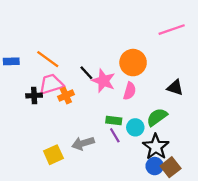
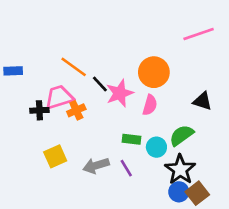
orange line: (48, 59) -> (74, 67), moved
pink star: (103, 81) -> (120, 93), turned 30
purple line: (115, 135) -> (126, 168), moved
yellow square: (53, 155) -> (55, 156), moved

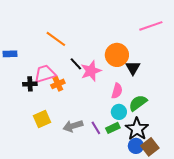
orange line: (74, 67) -> (56, 39), moved
black triangle: (202, 101) -> (133, 68), moved, turned 42
pink semicircle: (150, 105) -> (117, 91), moved
green rectangle: (131, 139) -> (113, 128), moved, turned -32

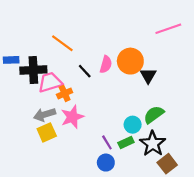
pink star: (91, 71) -> (72, 117), moved
black cross: (30, 84) -> (33, 70), moved, size x1.6
pink semicircle: (117, 91) -> (106, 64), moved
gray arrow: (73, 126) -> (45, 115), moved
blue circle: (136, 146) -> (106, 163), moved

